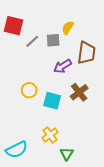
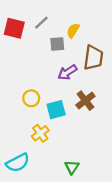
gray line: (32, 41) -> (41, 23), moved
cyan square: (52, 101) -> (56, 110), turned -30
yellow cross: (50, 135) -> (40, 133), moved

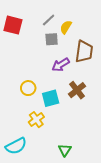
gray line: (41, 23) -> (49, 20), moved

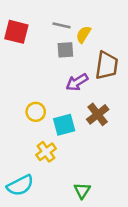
gray line: (49, 20) -> (62, 25), turned 56

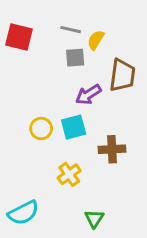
brown cross: (98, 114) -> (112, 149), moved, turned 35
cyan square: (64, 125) -> (74, 127), moved
yellow cross: (46, 152) -> (69, 174), moved

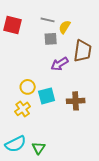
cyan square: (74, 127) -> (47, 96), moved
yellow cross: (69, 174) -> (23, 109), moved
green triangle: (94, 219) -> (39, 148), moved

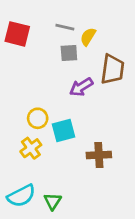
brown cross: (76, 101) -> (99, 155), moved

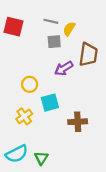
yellow circle: (38, 118) -> (30, 84), moved

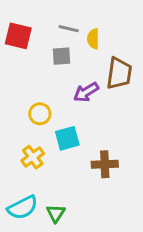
yellow semicircle: (69, 29) -> (93, 39), turned -32
gray square: (54, 42) -> (62, 56), moved

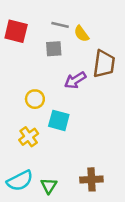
yellow semicircle: (93, 39) -> (81, 34), turned -36
cyan square: (67, 138) -> (59, 120), turned 30
brown cross: (105, 164) -> (91, 179), moved

